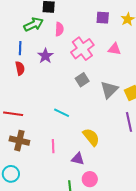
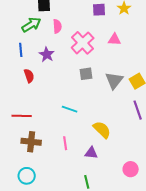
red semicircle: (20, 68) -> (29, 76), moved
gray square: (82, 80) -> (86, 74), turned 32
pink circle: (90, 179) -> (131, 169), moved

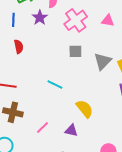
purple star: (47, 54) -> (40, 18), moved
pink line: (65, 143) -> (42, 127), moved, turned 48

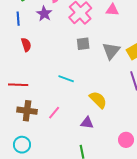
pink line: (42, 127) -> (54, 113), moved

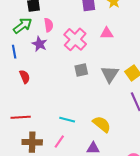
cyan line: (66, 79) -> (67, 120), moved

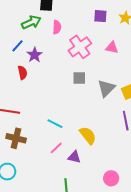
purple star: (39, 44) -> (35, 55), moved
blue line: (14, 52) -> (17, 46), turned 40
pink line: (59, 142) -> (56, 148), moved

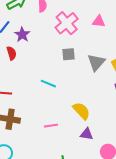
cyan line: (55, 124) -> (48, 84), moved
pink line: (56, 148) -> (51, 126), turned 40
purple triangle: (74, 157) -> (87, 134), moved

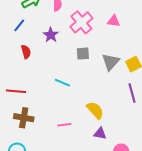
purple star: (22, 35) -> (51, 35), moved

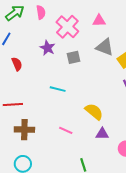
purple star: (51, 35) -> (47, 48), moved
gray triangle: (111, 62) -> (105, 47), moved, turned -42
pink line: (64, 125) -> (66, 130), turned 40

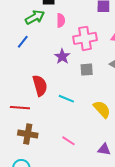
pink cross: (67, 27) -> (85, 38), turned 30
red semicircle: (17, 64) -> (40, 86), moved, size x1.5
yellow semicircle: (94, 112) -> (102, 109), moved

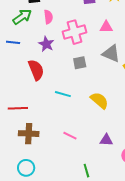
blue line: (23, 42) -> (13, 42), turned 64
purple star: (62, 56) -> (46, 44), moved
red semicircle: (40, 86) -> (36, 70), moved

